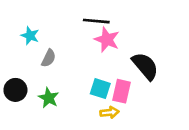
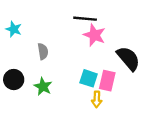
cyan star: (30, 36) -> (14, 29), moved
gray semicircle: (49, 58) -> (43, 51), turned -35
yellow arrow: (109, 112) -> (97, 99), turned 98

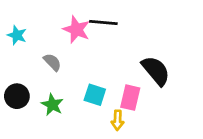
pink star: (94, 35) -> (76, 30), moved
gray semicircle: (43, 51) -> (52, 62), turned -35
cyan square: (89, 78) -> (95, 95), moved

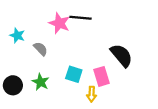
cyan star: (17, 35) -> (17, 35), moved
black circle: (17, 96) -> (13, 85), moved
pink rectangle: (130, 98) -> (102, 76), turned -30

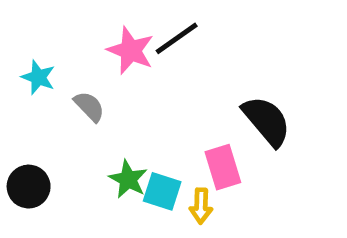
black line: (80, 18) -> (177, 38), turned -40
cyan square: (74, 74) -> (162, 191), moved
green star: (41, 82) -> (128, 179), moved

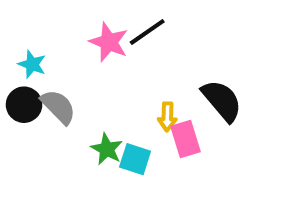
gray semicircle: (89, 106) -> (58, 107), moved, size x1.4
black circle: (29, 187) -> (24, 105), moved
yellow arrow: (201, 206) -> (167, 117), moved

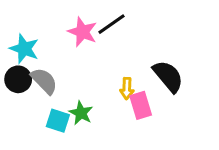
cyan star: (32, 64) -> (24, 49), size x1.4
cyan square: (135, 159) -> (58, 121), moved

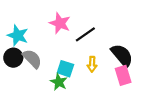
black line: (112, 24) -> (85, 34), moved
pink rectangle: (141, 105) -> (123, 75), moved
cyan square: (58, 121) -> (65, 69), moved

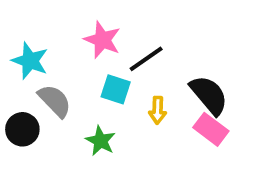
black circle: (13, 58) -> (22, 129), moved
cyan square: (65, 69) -> (116, 89), moved
pink rectangle: (123, 75) -> (211, 129), turned -36

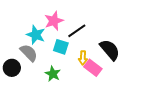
pink star: (102, 40) -> (54, 21), turned 30
cyan star: (30, 61) -> (36, 35), moved
pink rectangle: (211, 129) -> (93, 68), moved

